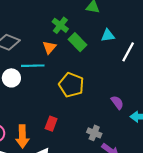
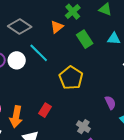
green cross: (60, 25) -> (73, 12), moved
orange triangle: (49, 47) -> (57, 27), moved
cyan line: (33, 66) -> (39, 53), turned 35

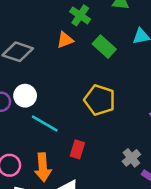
orange triangle: (57, 27) -> (65, 40), turned 32
cyan line: (39, 53) -> (45, 123), moved
gray cross: (83, 127) -> (131, 158), turned 32

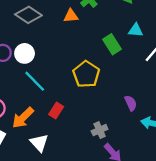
green rectangle: (104, 47) -> (112, 44), moved
orange arrow: (43, 167) -> (23, 118), turned 35

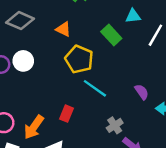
orange triangle: (71, 16) -> (63, 29), moved, turned 42
yellow pentagon: (86, 74) -> (79, 59), moved
cyan line: (35, 81) -> (95, 88), moved

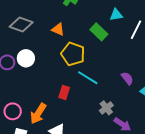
red rectangle: (66, 114) -> (64, 92), moved

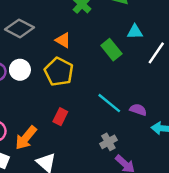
yellow pentagon: (73, 54) -> (59, 72), moved
cyan line: (88, 78) -> (109, 103), moved
purple semicircle: (127, 78) -> (138, 110), turned -40

